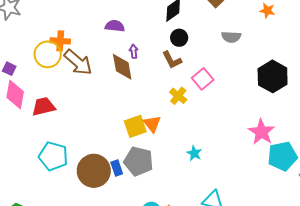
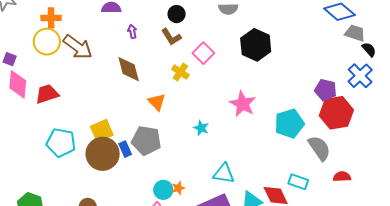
orange cross: (60, 41) -> (51, 18), moved
brown diamond: (122, 67) -> (129, 69), moved
black hexagon: (273, 76) -> (256, 45), moved
yellow square: (135, 126) -> (102, 131), moved
pink star: (262, 132) -> (243, 104), moved

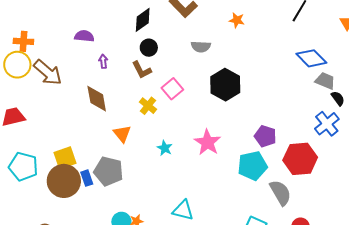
purple pentagon: (326, 90) -> (265, 136), moved
cyan star: (201, 128) -> (165, 148), moved

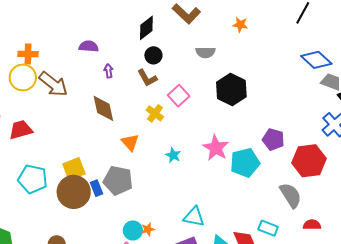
cyan pentagon: (252, 166) -> (245, 163), moved

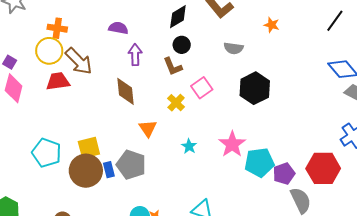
purple arrow: (109, 71) -> (135, 55), size x1.5
red trapezoid: (21, 130) -> (58, 81), moved
purple pentagon: (273, 139) -> (284, 174), moved, turned 30

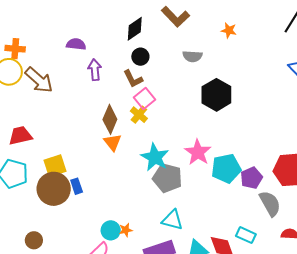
red trapezoid: (58, 81) -> (20, 136), moved
pink square: (202, 88) -> (144, 99), moved
brown diamond: (125, 91) -> (110, 119), moved, turned 32
cyan star: (189, 146) -> (155, 157), size x1.8
gray pentagon: (131, 165) -> (167, 178), moved

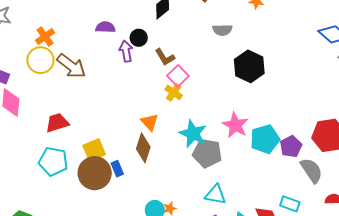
orange cross: (15, 49) -> (45, 37), turned -36
black circle: (140, 57) -> (139, 38), moved
brown diamond: (110, 119) -> (143, 148), moved

